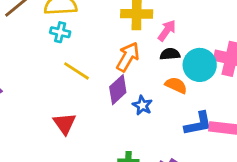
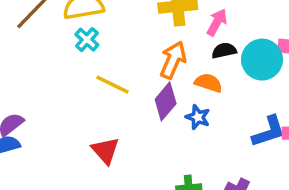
cyan cross: (60, 32) -> (87, 40), turned 36
orange semicircle: (176, 85) -> (208, 83), moved

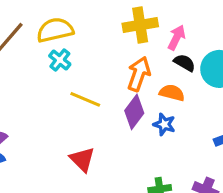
black semicircle: (224, 51) -> (185, 63), turned 45

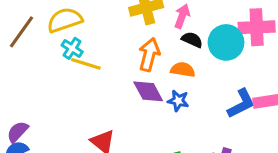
yellow line: (85, 99) -> (86, 64), moved
purple diamond: (134, 112) -> (148, 91), turned -60

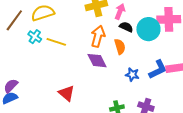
cyan cross: (72, 48) -> (35, 37), moved
orange semicircle: (183, 70) -> (120, 47), turned 63
blue star: (178, 101) -> (132, 75), moved

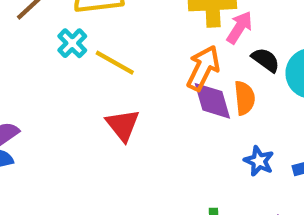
pink arrow: (120, 11) -> (239, 27), moved
purple diamond: (97, 61) -> (212, 101), moved
red triangle: (67, 93) -> (123, 125), moved

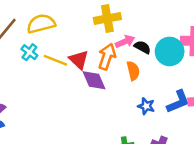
pink arrow: (239, 27) -> (125, 41), moved, turned 42
purple diamond: (212, 101) -> (94, 80), moved
red triangle: (123, 125) -> (79, 60), moved

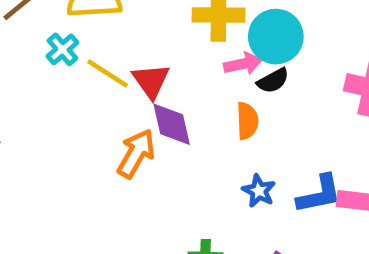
black semicircle: (142, 47) -> (273, 81), turned 112
cyan circle: (170, 51) -> (276, 37), moved
orange arrow: (107, 57) -> (136, 153), moved

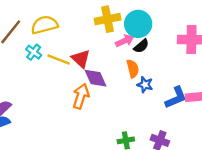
blue star: (259, 191) -> (145, 85), moved

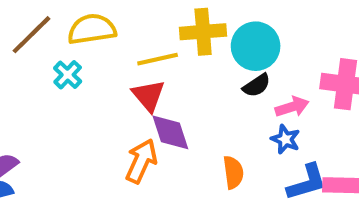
pink arrow: (125, 41) -> (292, 107), moved
yellow line: (59, 60) -> (158, 59), moved, turned -40
orange semicircle: (133, 69) -> (233, 172), moved
blue star: (145, 85) -> (285, 139), moved

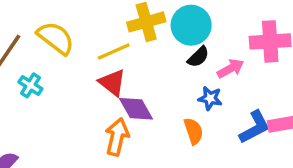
yellow semicircle: (92, 29) -> (56, 38), turned 57
cyan cross: (68, 75) -> (30, 85), moved
blue star: (285, 139) -> (210, 98), moved

